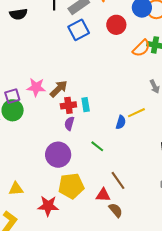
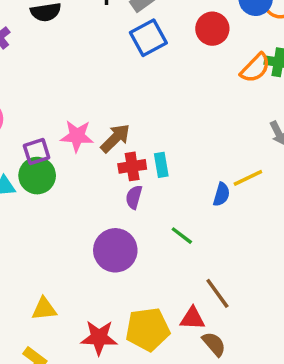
yellow pentagon: (71, 186) -> (148, 329), moved

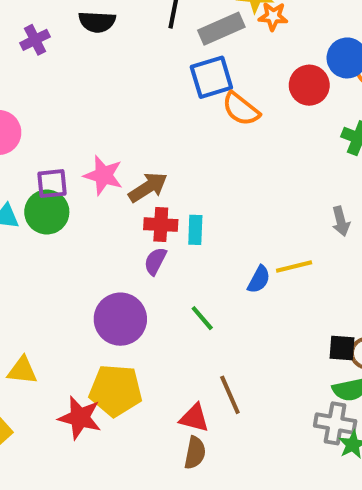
red circle: (212, 29) -> (309, 85), moved
orange semicircle: (255, 68) -> (241, 109), moved, turned 72
yellow pentagon: (148, 329) -> (116, 390), moved
brown semicircle: (214, 344) -> (195, 453), moved, turned 40

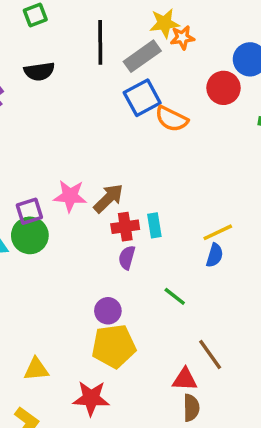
yellow line: (294, 266) -> (218, 232), moved
purple circle: (120, 319) -> (108, 311), size x0.6
yellow pentagon: (116, 390) -> (114, 346), moved

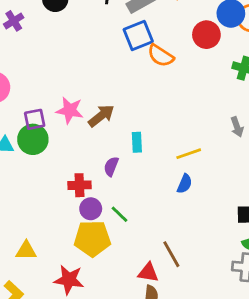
red cross: (125, 227) -> (79, 185), moved
blue semicircle: (215, 255) -> (185, 184), moved
green line: (175, 296) -> (119, 214), moved

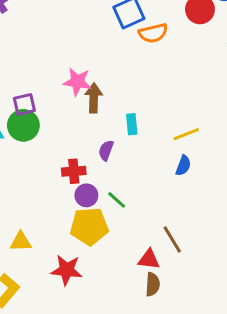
orange semicircle: (161, 56) -> (153, 33), turned -44
pink star: (70, 110) -> (77, 82), moved
brown arrow: (101, 116) -> (94, 98), turned -48

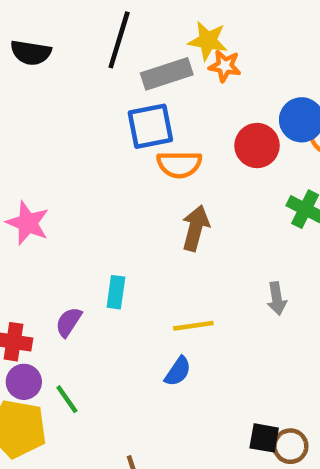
pink star: (77, 82) -> (28, 223), moved
brown arrow: (94, 98) -> (195, 228), moved

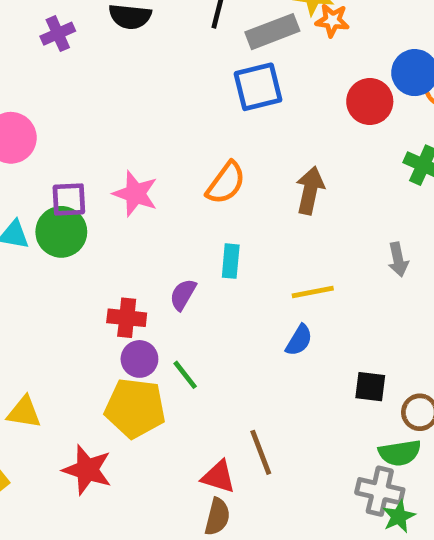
orange semicircle: (179, 164) -> (226, 183), moved, turned -51
black square: (264, 438) -> (370, 387), moved

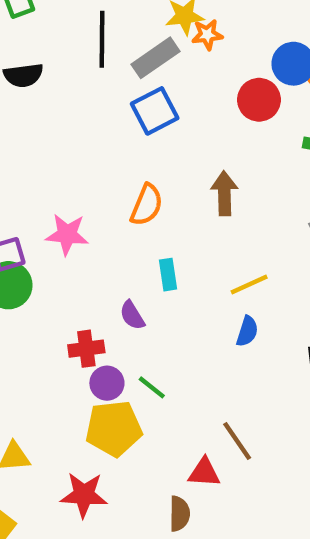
purple semicircle: (183, 295) -> (132, 315), turned -48
brown semicircle: (217, 517) -> (179, 514), moved

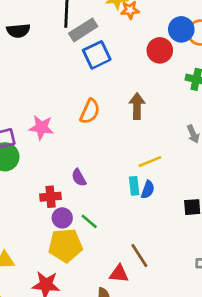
gray rectangle: (156, 58) -> (83, 30), moved
cyan rectangle: (168, 275) -> (134, 186), moved

